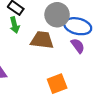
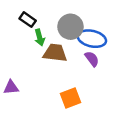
green arrow: (15, 25) -> (40, 37), moved

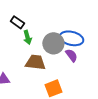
gray circle: (70, 27) -> (53, 43), moved
brown trapezoid: (55, 53) -> (35, 62), moved

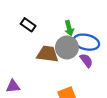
green arrow: (27, 37) -> (69, 28), moved
brown trapezoid: (35, 62) -> (47, 54), moved

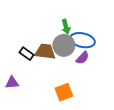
black rectangle: (28, 25) -> (27, 54), moved
purple semicircle: (86, 60) -> (83, 58), turned 80

